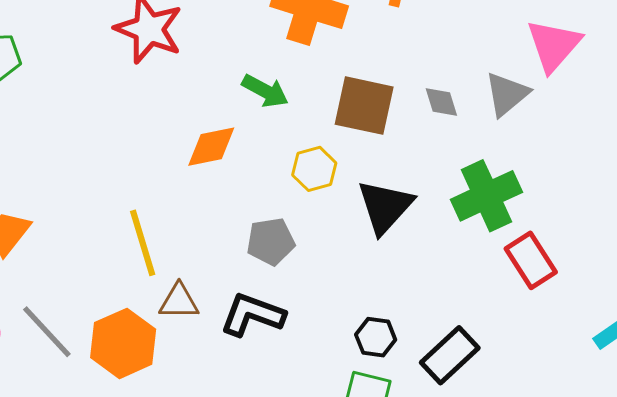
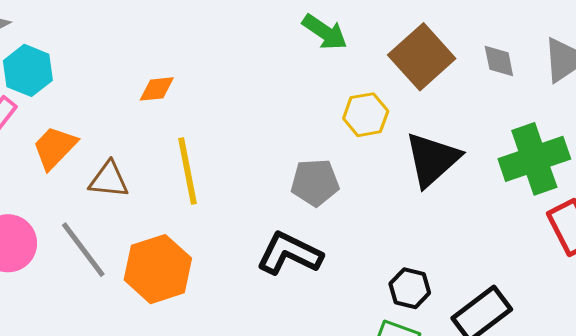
brown square: (364, 106) -> (422, 57), turned 30
orange diamond: (211, 147) -> (157, 89), moved, size x0.7
brown triangle: (179, 302) -> (109, 180), moved

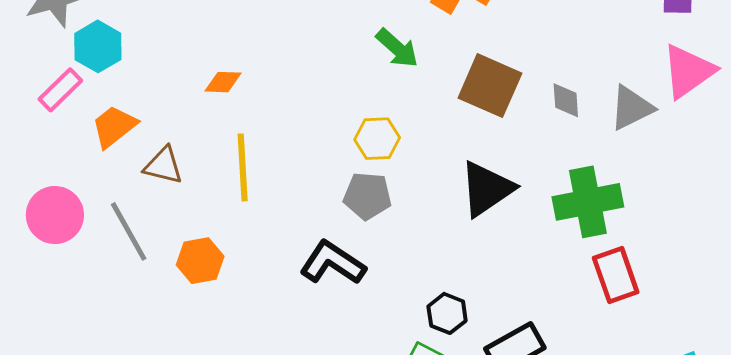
brown square: (422, 57) -> (490, 86), turned -32
yellow hexagon: (366, 115) -> (377, 139), moved
orange hexagon: (158, 269) -> (200, 261), size x0.7

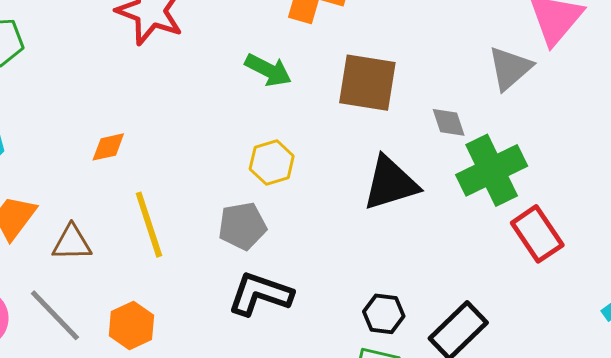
gray diamond: (566, 100) -> (449, 122), moved
black triangle: (487, 189) -> (390, 183), turned 32
gray pentagon: (367, 196) -> (242, 226), moved

